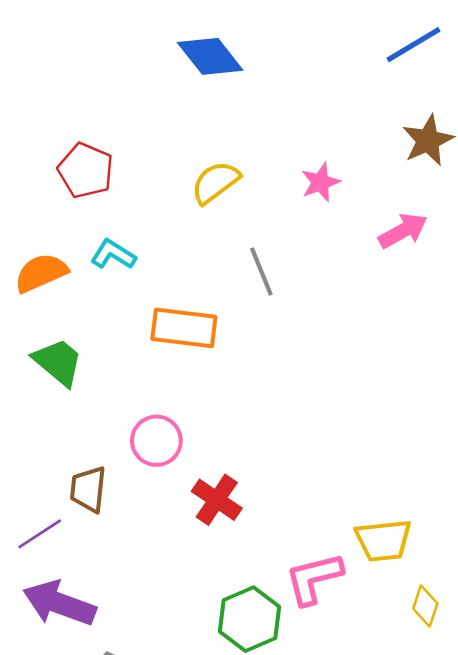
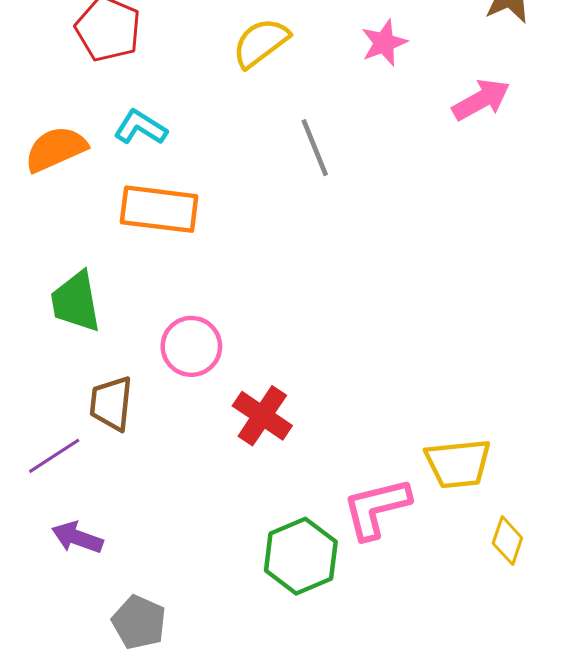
orange rectangle: (184, 328) -> (159, 209), moved
green trapezoid: (58, 362) -> (76, 302), moved, turned -140
purple arrow: (59, 603) -> (77, 538), size x0.6

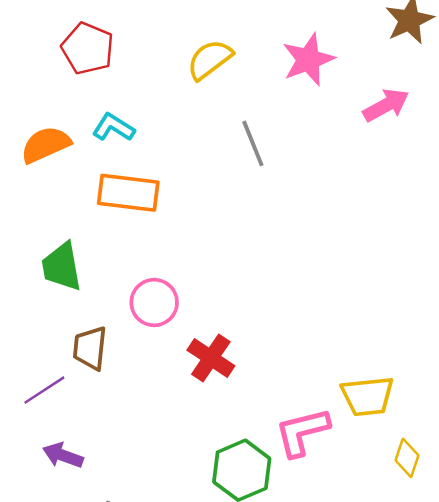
pink star: (384, 43) -> (308, 60), size x1.4

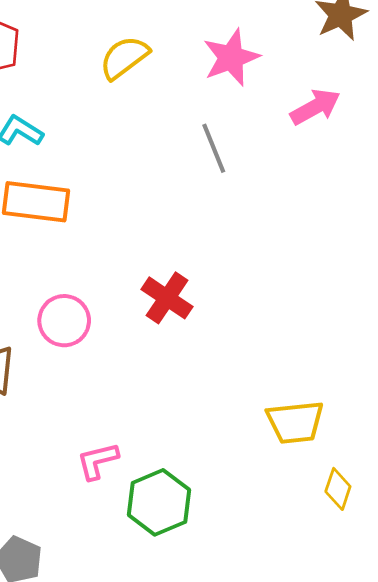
gray line: (253, 143) -> (214, 148), moved
red cross: (211, 358) -> (167, 298), moved
pink L-shape: (302, 432) -> (98, 461), moved, size x0.7

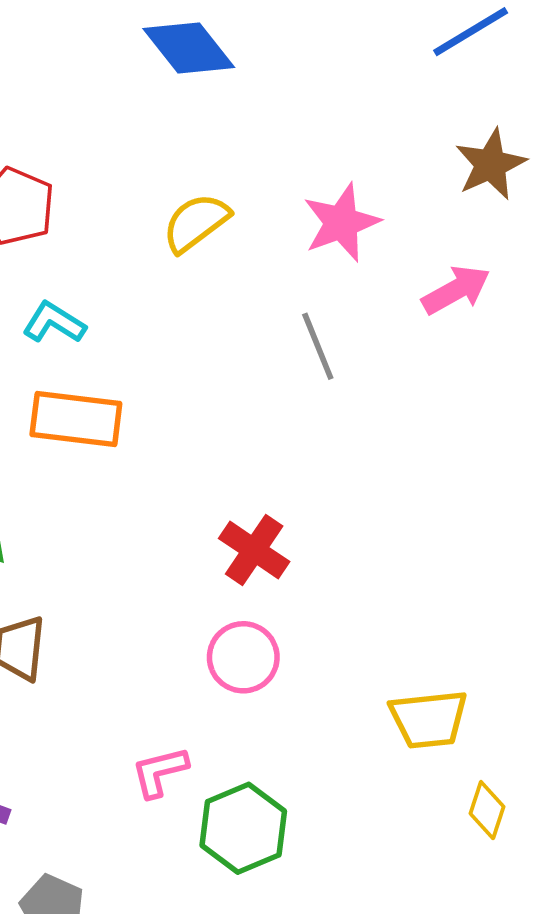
pink circle: (64, 321) -> (243, 657), moved

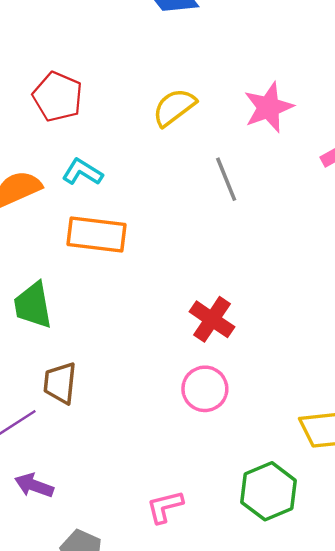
gray line: (318, 346) -> (226, 179), moved
pink L-shape: (160, 772) -> (165, 507), moved
green hexagon: (243, 828) -> (269, 491), moved

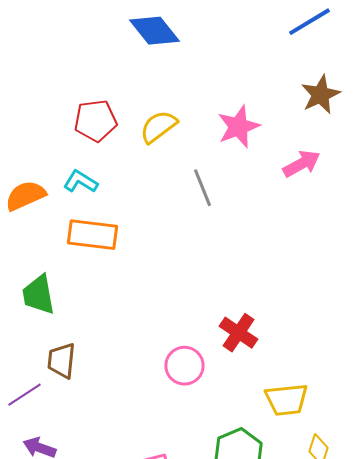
red pentagon: (58, 97) -> (96, 121), moved, turned -30
red cross: (212, 319) -> (238, 333), moved

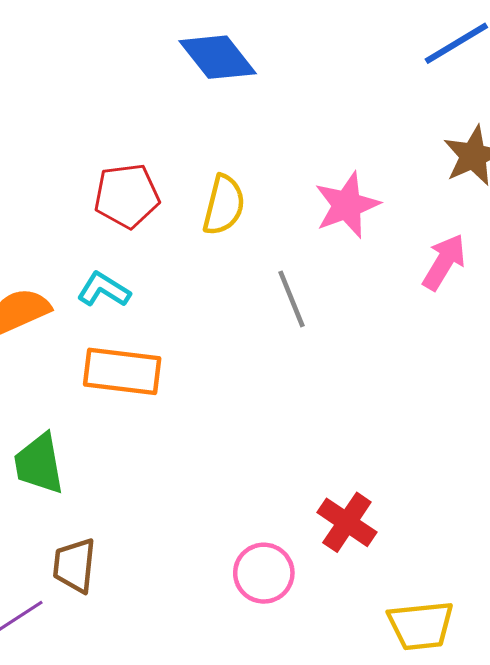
yellow semicircle: (158, 127) -> (224, 205), turned 141
pink arrow: (302, 164) -> (444, 262), turned -30

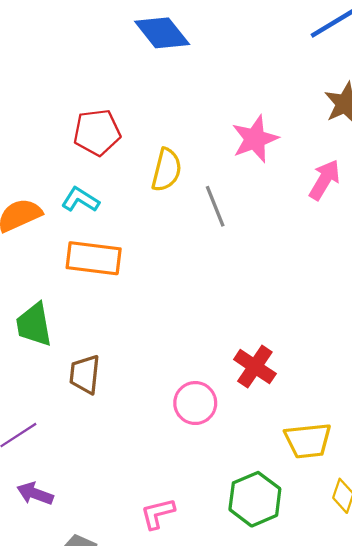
yellow semicircle: (224, 205) -> (167, 170), moved
brown trapezoid: (74, 565) -> (85, 374), moved

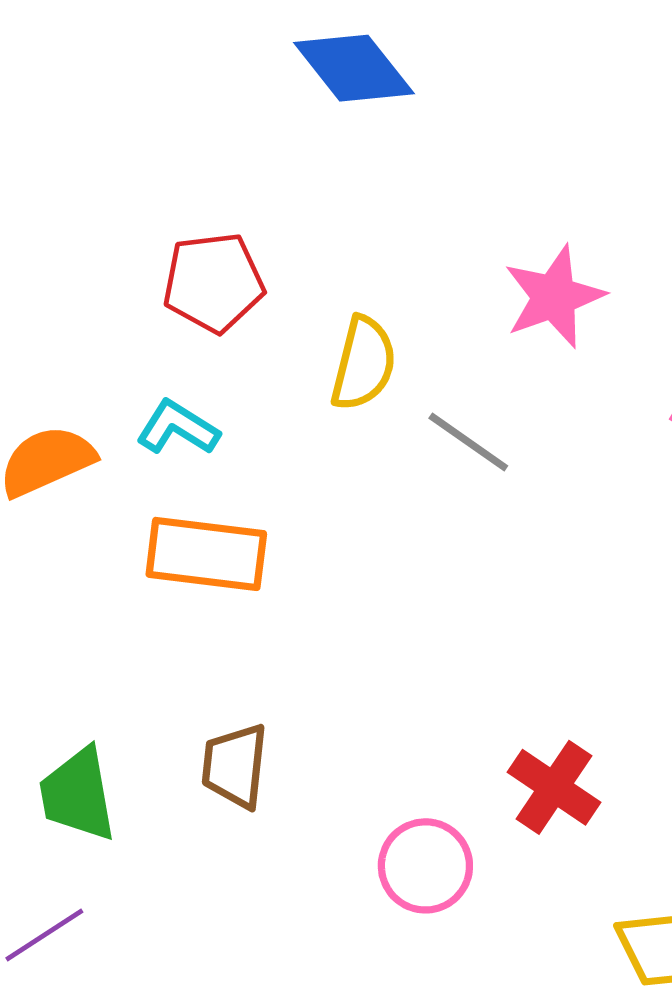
gray line: (215, 206) -> (468, 442), turned -33
green trapezoid: (34, 325) -> (78, 794), moved
brown trapezoid: (85, 374) -> (235, 766), moved

